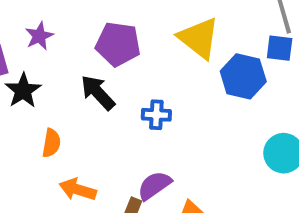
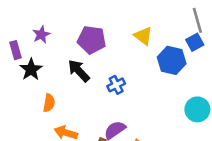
yellow triangle: (199, 38) -> (143, 36), size x0.7
blue square: (280, 48) -> (195, 42), turned -36
blue cross: (156, 115) -> (116, 85), turned -30

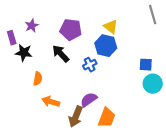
blue square: (195, 42) -> (146, 65), moved, turned 32
blue hexagon: (172, 60) -> (106, 46), moved
black star: (31, 69) -> (24, 53), turned -30

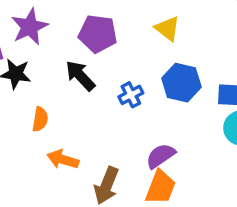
purple star: (32, 26) -> (30, 27), size x1.5
blue hexagon: (106, 46) -> (181, 83), moved
purple semicircle: (89, 100) -> (160, 156), moved

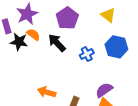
purple pentagon: (98, 34) -> (67, 18), turned 30
orange semicircle: (40, 119) -> (33, 35), moved, turned -64

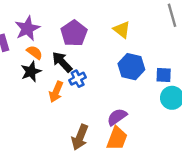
black star: (19, 42) -> (31, 71), moved, turned -30
blue cross: (87, 54) -> (78, 79), moved
orange arrow: (47, 92) -> (56, 92), moved, turned -84

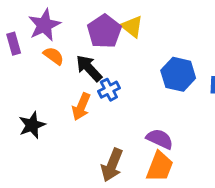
yellow triangle: (122, 30) -> (132, 27), moved
black star: (31, 71) -> (32, 125), moved
purple semicircle: (117, 117) -> (160, 139), turned 60

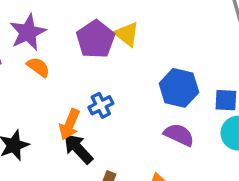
black arrow: (89, 68) -> (78, 149), moved
purple semicircle: (160, 139) -> (179, 135), moved

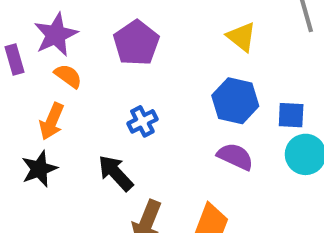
yellow triangle: (127, 34) -> (242, 37), moved
orange arrow: (70, 124) -> (52, 121), moved

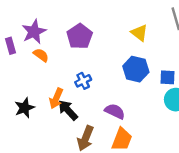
orange arrow: (52, 121) -> (56, 98), moved
purple semicircle: (235, 156) -> (115, 111), moved

